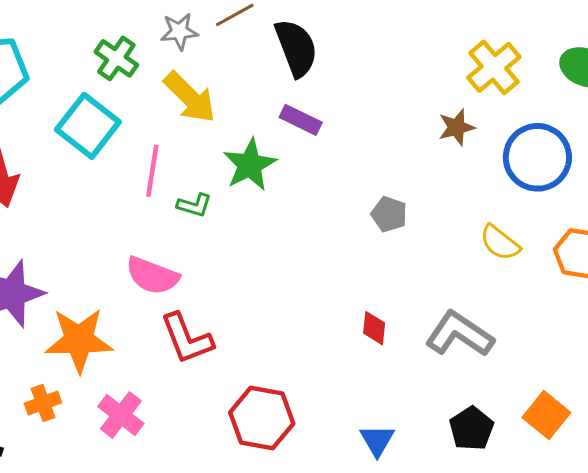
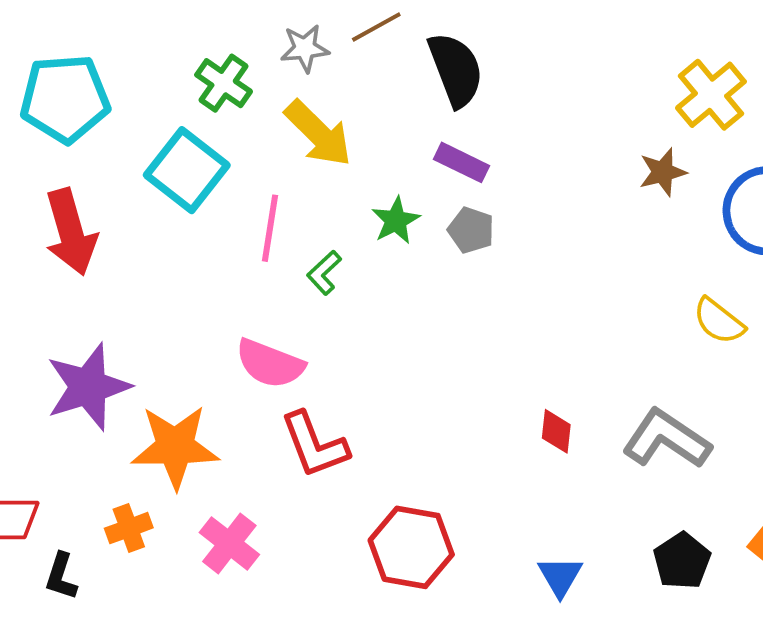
green star: (250, 165) -> (396, 220), size x0.7
green L-shape: (194, 205) -> (324, 273), turned 120
gray pentagon: (389, 214) -> (471, 230), moved

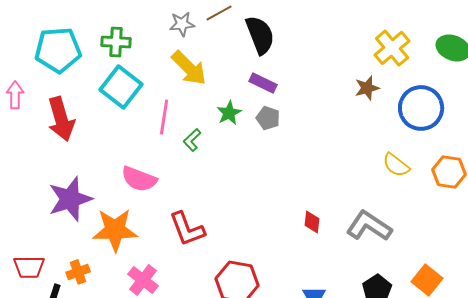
green cross: (224, 83) -> (116, 42), moved, turned -32
pink semicircle: (270, 364) -> (139, 179), moved
orange cross: (129, 528) -> (78, 272), moved

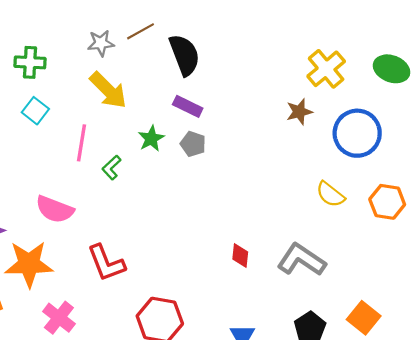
cyan square: (121, 87) -> (35, 111), size x0.6

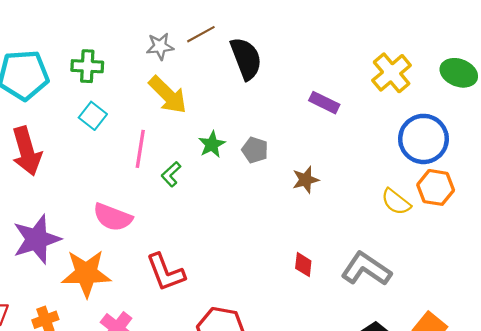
purple rectangle: (188, 106) -> (324, 103), moved
brown star: (299, 112) -> (306, 180), moved
orange hexagon: (387, 202) -> (436, 187), moved

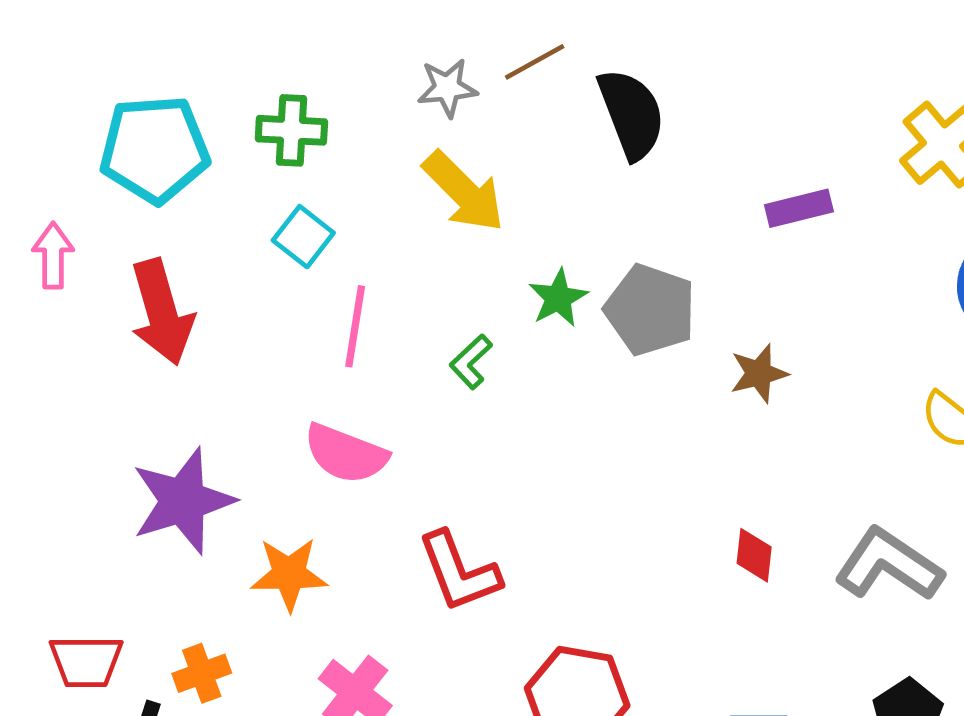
purple rectangle: (324, 103) -> (799, 208), turned -40
pink line: (140, 149) -> (355, 326), moved
gray pentagon: (255, 150) -> (650, 310), size x1.6
orange star: (86, 273) -> (289, 574), size x0.7

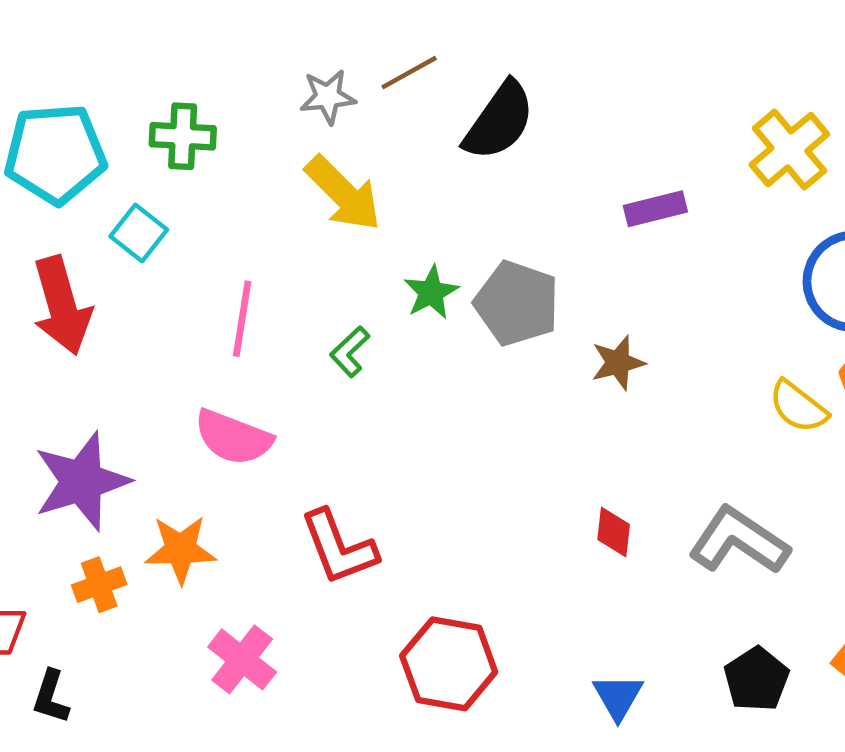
black semicircle: (631, 114) -> (499, 121), turned 56
cyan square: (303, 237) -> (139, 233), moved
orange cross: (202, 673) -> (99, 585), moved

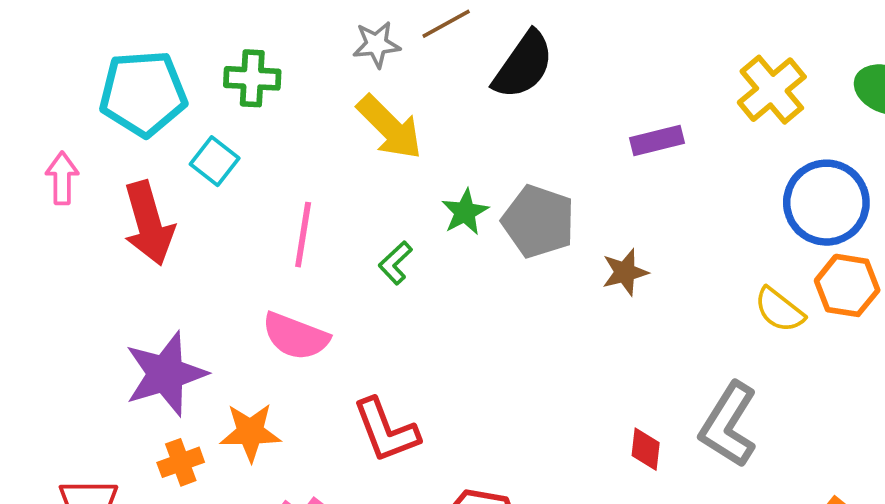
red diamond: (614, 532) -> (646, 449), moved
gray L-shape: (739, 541) -> (728, 425), turned -92

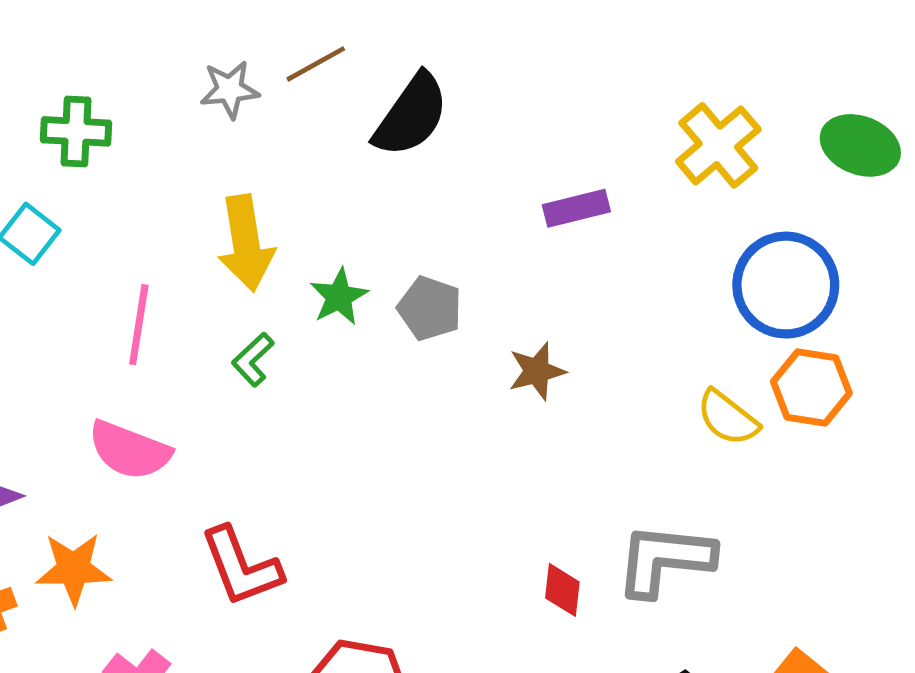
yellow arrow: (390, 127) -> (246, 243), moved, turned 36
gray pentagon: (538, 221) -> (430, 308), size x0.7
gray L-shape: (728, 425) -> (665, 560), turned 64

